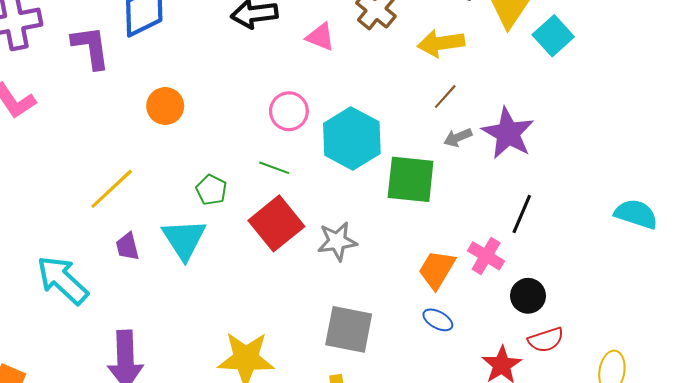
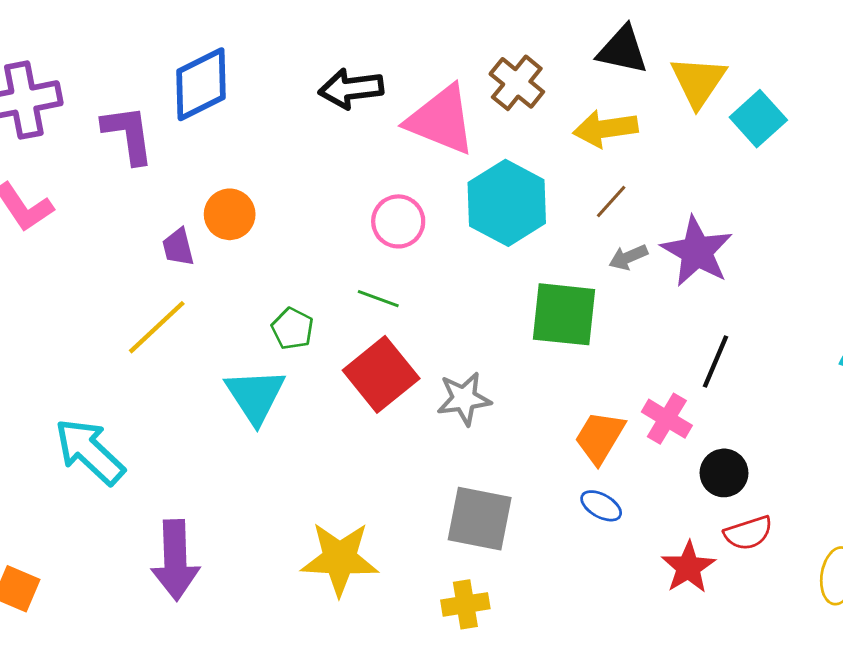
pink triangle: (320, 37) -> (441, 120), size x1.8
cyan hexagon: (352, 139) -> (507, 203), moved
purple trapezoid: (127, 247) -> (178, 247), moved

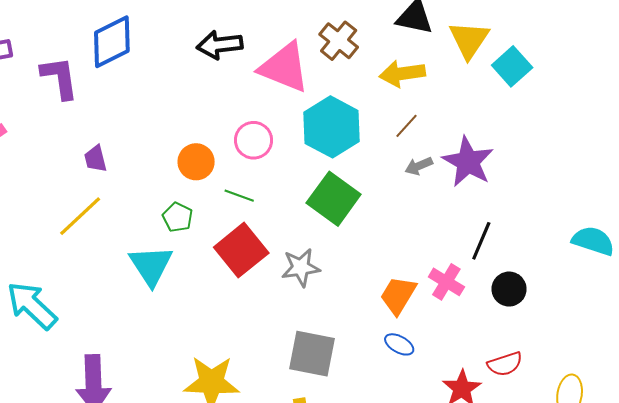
orange circle: (230, 214) -> (196, 162), moved
green square: (564, 314) -> (334, 199), moved, turned 30
black circle: (724, 473) -> (509, 289), moved

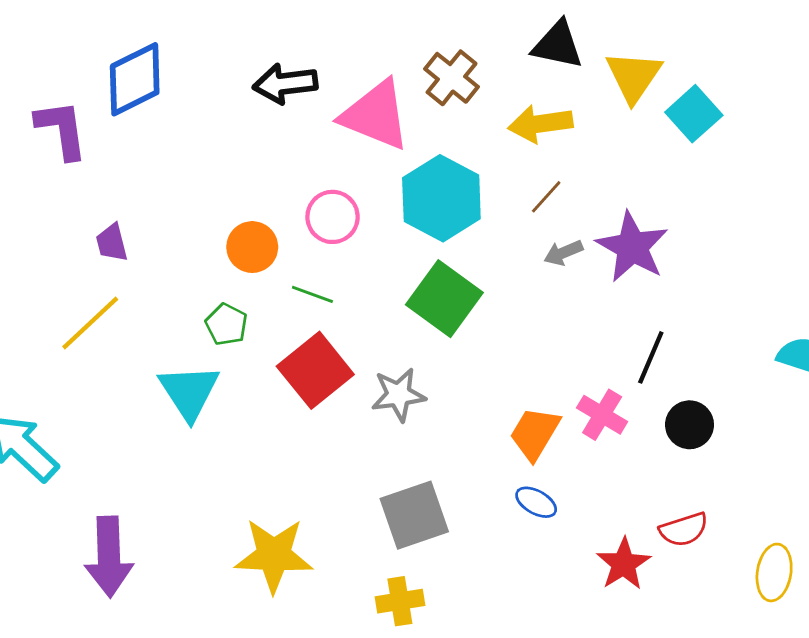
gray square: (312, 354) -> (414, 515), turned -30

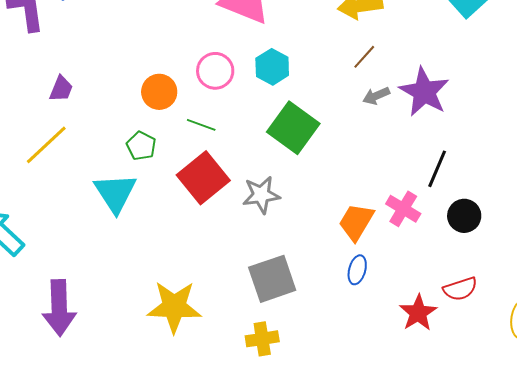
cyan hexagon: (441, 198) -> (272, 67), moved, size x0.6
purple trapezoid: (112, 243) -> (61, 89), turned -144
blue ellipse: (536, 502) -> (357, 270), turned 76

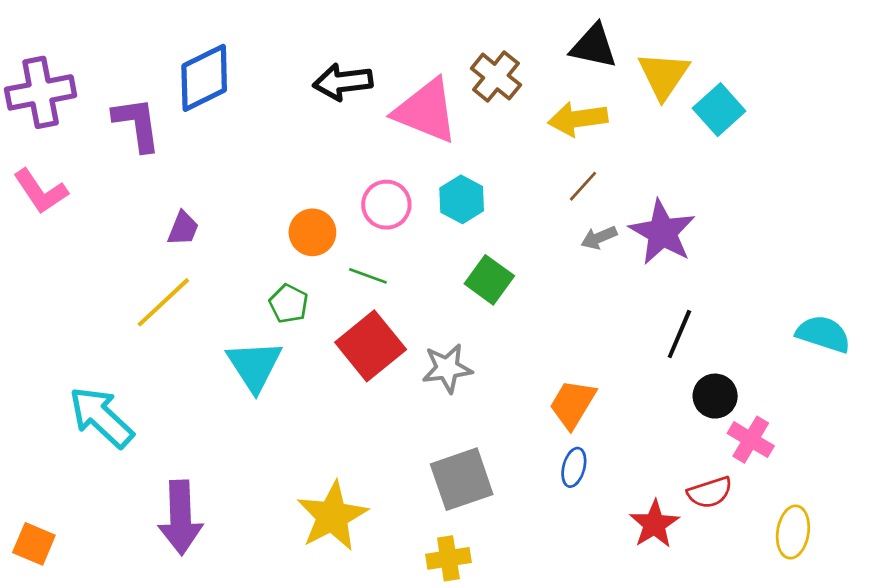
green square: (293, 128) -> (489, 280), size x0.7
pink cross: (403, 209) -> (751, 440), moved
yellow star: (174, 307) -> (332, 516), turned -30

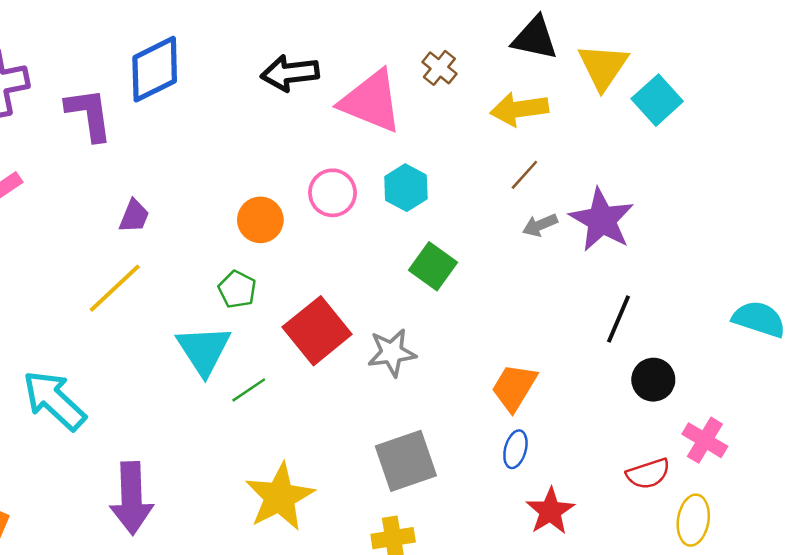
brown cross: (496, 77) -> (439, 68), size x0.7
green line: (368, 276) -> (249, 390), moved, turned -54
pink cross: (751, 440) -> (705, 440), moved
red star: (654, 524) -> (550, 511), moved
yellow ellipse: (793, 532) -> (693, 520), moved

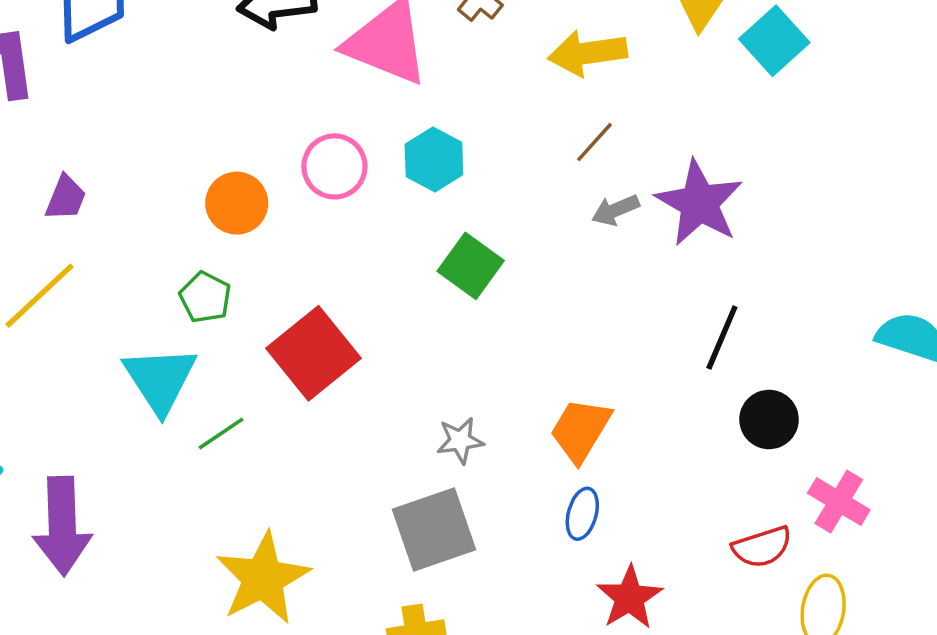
gray star: (392, 353) -> (460, 440), moved, size x0.7
purple arrow: (132, 498) -> (62, 526), moved

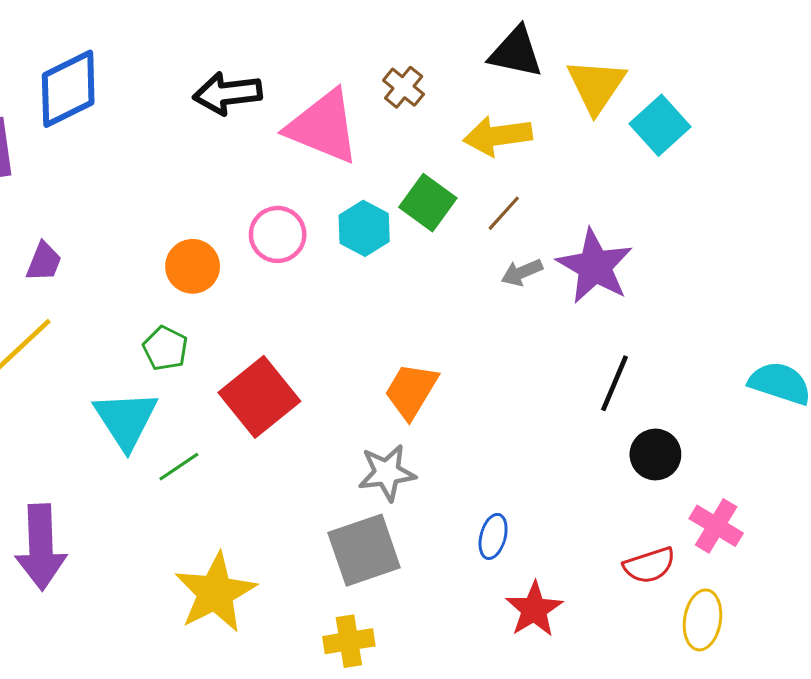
green square: (471, 266) -> (428, 203), moved
orange trapezoid: (581, 430) -> (411, 391), moved
gray star: (460, 440) -> (387, 473), size x1.4

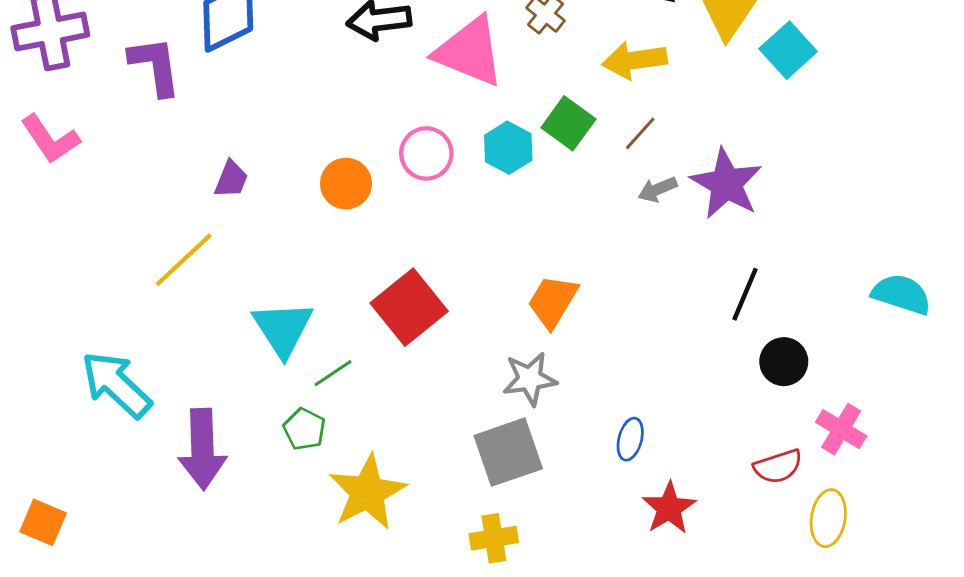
purple trapezoid: (44, 262) -> (231, 179), moved
green pentagon: (165, 348) -> (304, 429), moved

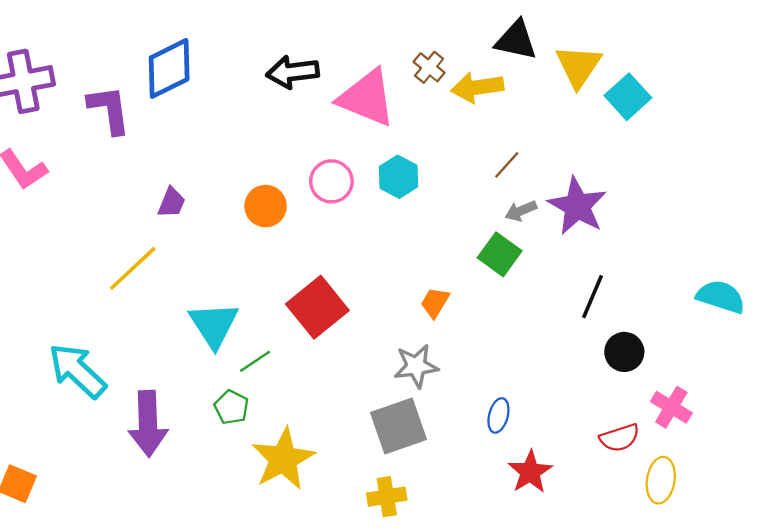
yellow arrow: (634, 60) -> (477, 87), moved
green square: (568, 123) -> (500, 254), moved
orange trapezoid: (553, 301) -> (435, 303), size x0.7

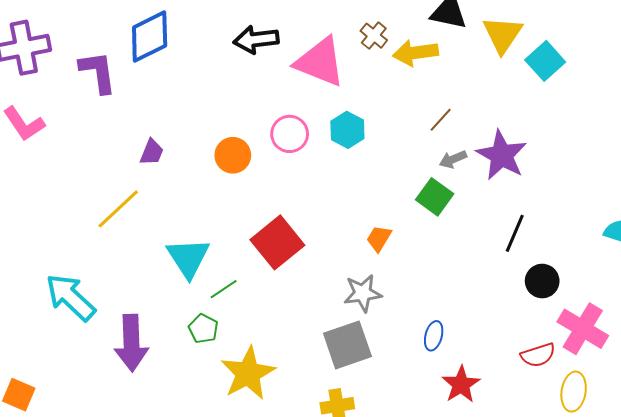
pink cross: (671, 407) -> (583, 329), size x1.4

